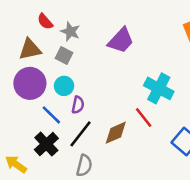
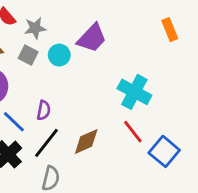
gray star: (70, 32) -> (35, 28), turned -30
cyan circle: (64, 86) -> (59, 55), moved
red line: (144, 117) -> (133, 132), moved

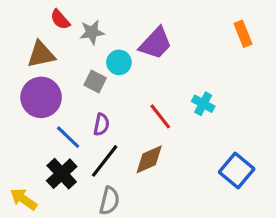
gray square: (28, 55) -> (95, 81), moved
cyan cross: (134, 92) -> (203, 104), size x0.6
red line: (133, 132) -> (160, 116), moved

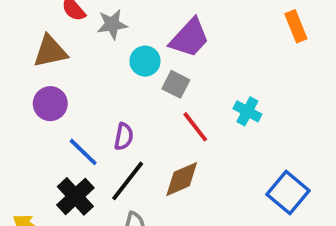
gray square: (95, 81) -> (176, 84), moved
purple circle: (41, 97) -> (50, 104), size x0.7

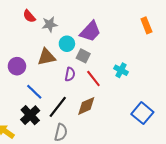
brown triangle: (50, 51) -> (47, 57), moved
purple semicircle: (124, 136) -> (70, 74), moved

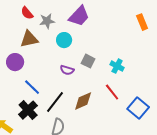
purple trapezoid: (90, 32) -> (79, 16), moved
gray square: (83, 56) -> (88, 61), moved
brown triangle: (47, 57) -> (29, 39), moved
purple semicircle: (70, 74) -> (67, 70), turned 96
red line: (93, 78) -> (112, 92), moved

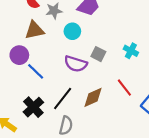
cyan cross: (117, 66) -> (131, 51), moved
purple semicircle: (67, 70) -> (76, 64), size x1.5
blue line: (32, 87) -> (36, 71), moved

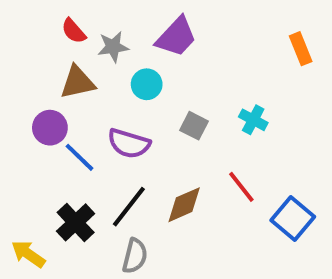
purple semicircle: (76, 64) -> (129, 143), moved

